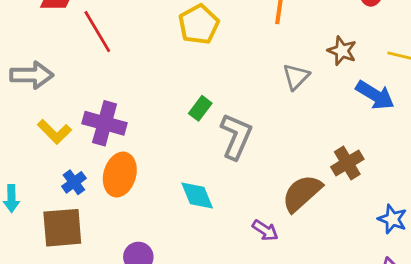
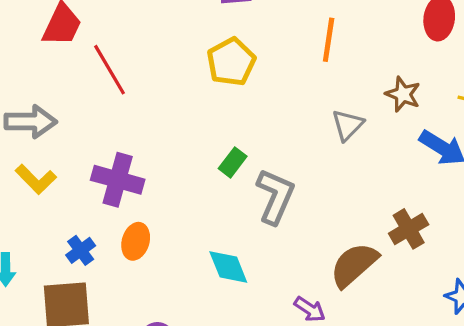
yellow L-shape: (54, 132) -> (36, 179), moved
orange ellipse: (120, 174) -> (136, 241), size x0.7

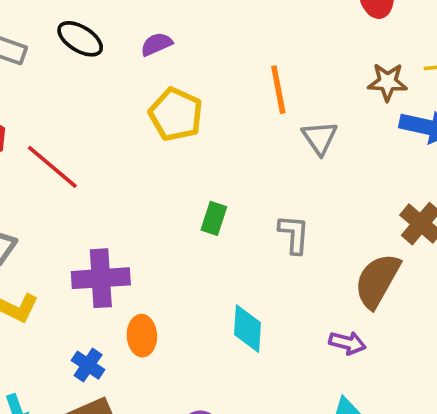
orange line: (329, 40) -> (278, 90), moved
brown star: (403, 94) -> (387, 82), moved
gray L-shape: (275, 196) -> (294, 234), moved, size x0.7
cyan diamond: (228, 267) -> (247, 329), turned 45

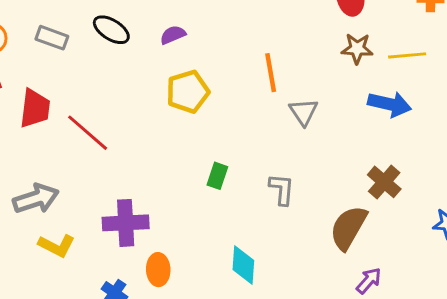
brown star: (387, 82) -> (357, 49), moved
yellow pentagon: (176, 114) -> (188, 92), turned 30
purple arrow: (347, 343) -> (369, 281), moved, turned -64

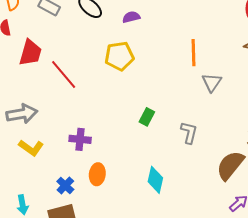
yellow pentagon: (188, 92) -> (119, 56), moved
purple cross: (126, 223) -> (80, 139), size x0.7

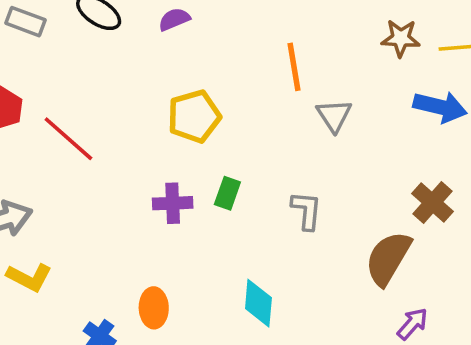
yellow pentagon: (119, 56) -> (194, 116), moved
purple cross: (80, 139) -> (173, 203), moved

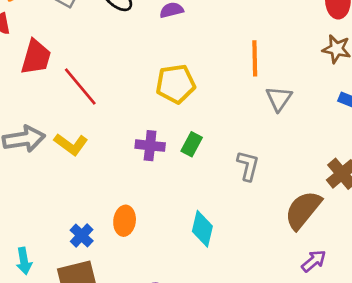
yellow L-shape: (29, 277) -> (71, 144), moved

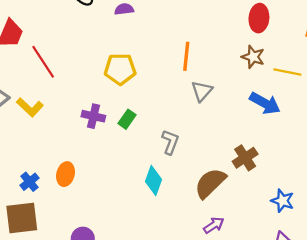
cyan diamond: (202, 229) -> (154, 181), moved

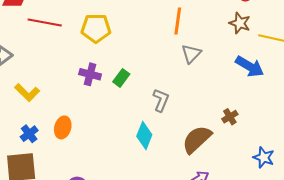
red line: (43, 62) -> (45, 23), turned -48
yellow pentagon: (120, 69) -> (96, 28), moved
yellow L-shape: (30, 107) -> (27, 92), moved
brown cross: (245, 158) -> (230, 117), size x0.7

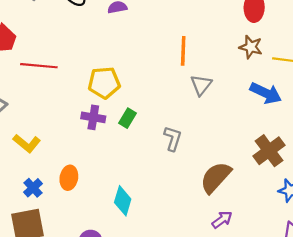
yellow pentagon: (96, 28) -> (104, 83), moved
brown cross: (230, 117) -> (269, 151), moved, size x1.8
cyan diamond: (144, 136) -> (123, 201), moved

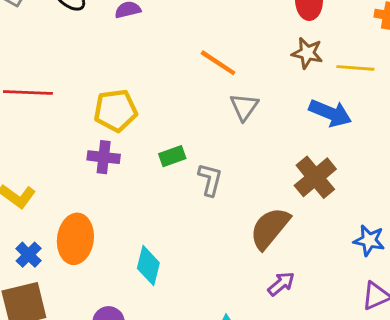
orange line: (183, 51) -> (218, 63), turned -56
green rectangle: (127, 118) -> (172, 156), moved, turned 42
brown cross: (269, 151) -> (315, 177), moved
orange ellipse: (69, 178) -> (75, 239), size x1.5

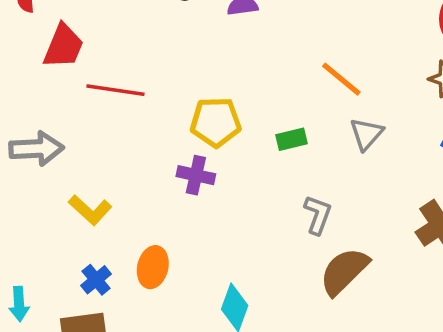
green rectangle: (172, 156) -> (292, 139), moved
brown semicircle: (270, 228) -> (344, 271), moved
orange ellipse: (75, 239) -> (153, 267), size x0.7

